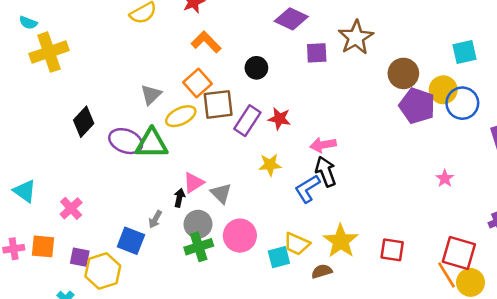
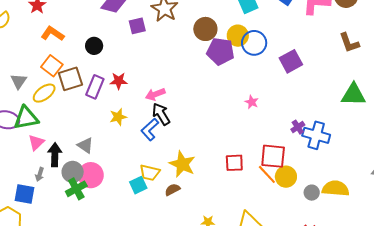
pink triangle: (194, 183) -> (36, 142), moved
black arrow: (179, 198) -> (55, 155), size x1.6
pink circle: (240, 236) -> (91, 175), moved
red square: (392, 250) -> (234, 163), moved

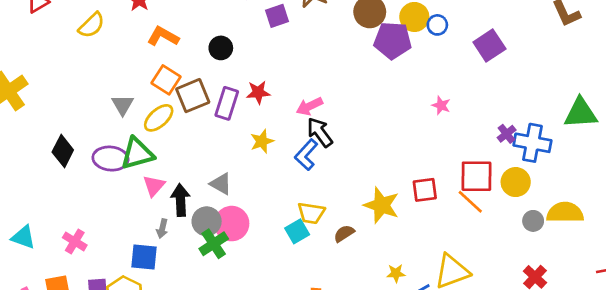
blue circle: (254, 43) -> (437, 25), size x0.6
green triangle: (353, 95) -> (581, 113), moved
yellow star: (182, 164) -> (381, 205), moved
yellow circle: (286, 177) -> (516, 182), moved

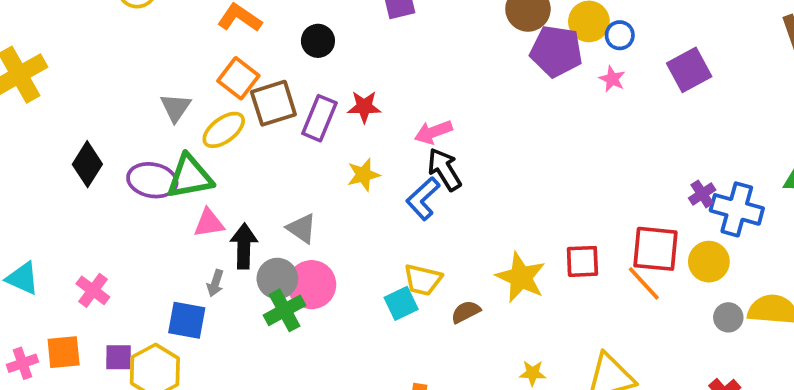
pink star: (441, 105) -> (612, 79), moved
pink triangle: (154, 186) -> (209, 223), turned 35

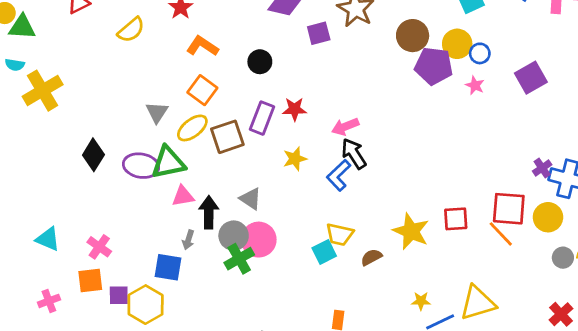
brown square: (273, 103) -> (227, 137), moved
orange square: (64, 352) -> (90, 280), moved

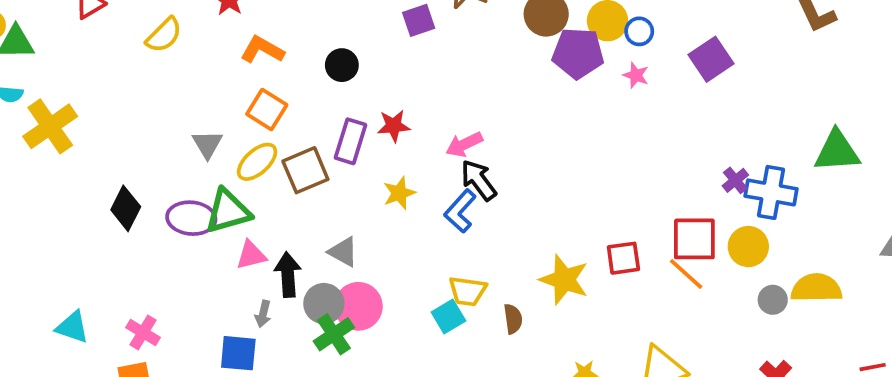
brown semicircle: (371, 257) -> (513, 319), turned 115

